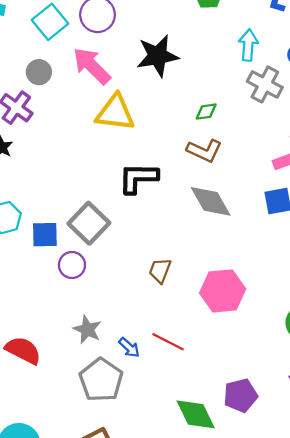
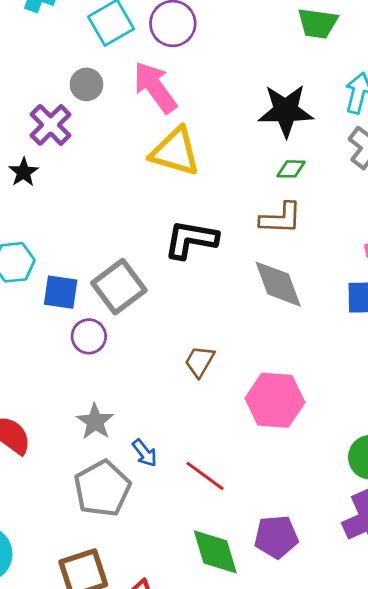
black star: (158, 56) -> (286, 111), moved
brown L-shape: (204, 151) -> (281, 218), turned -32
red line: (168, 342) -> (205, 476), moved

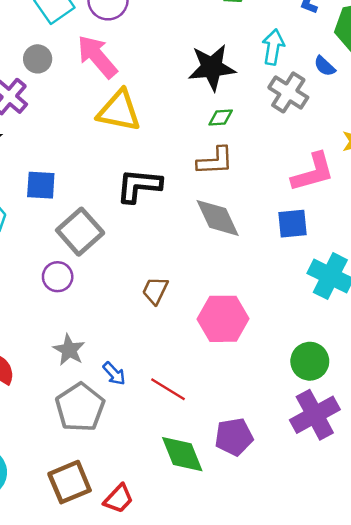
blue square: (61, 292) -> (41, 185), moved

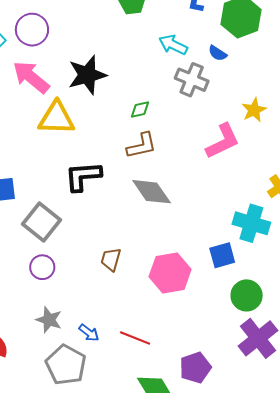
cyan arrow: (273, 47) -> (173, 45), turned -64
black star: (212, 67) -> (87, 75), moved
blue square: (293, 224) -> (222, 255), moved
purple circle: (58, 277) -> (42, 267), moved

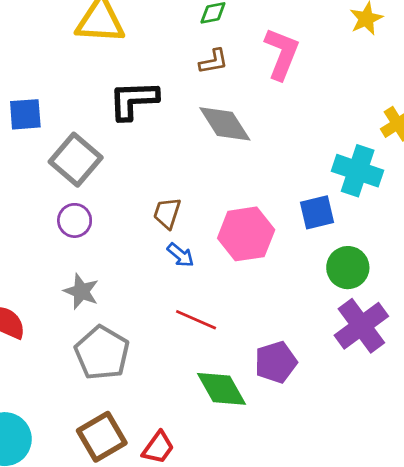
pink L-shape: (223, 141) -> (282, 54), moved, turned -45
brown L-shape: (142, 146) -> (214, 61), size x0.7
blue arrow: (89, 333) -> (180, 255), moved

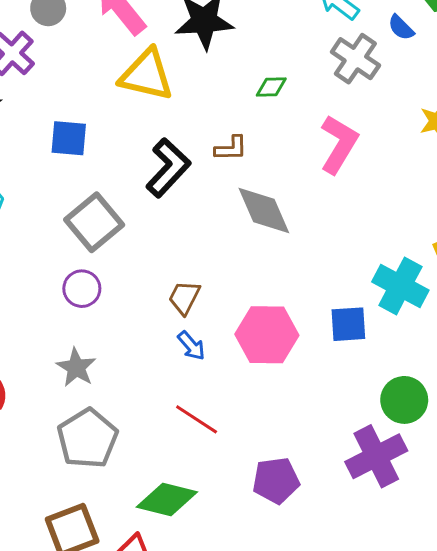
brown L-shape: (214, 61) -> (231, 148), moved
black L-shape: (133, 100) -> (168, 168), turned 126
blue square: (25, 114) -> (69, 138), moved
green circle: (348, 268) -> (404, 400), moved
green diamond: (222, 389) -> (167, 500), moved, turned -56

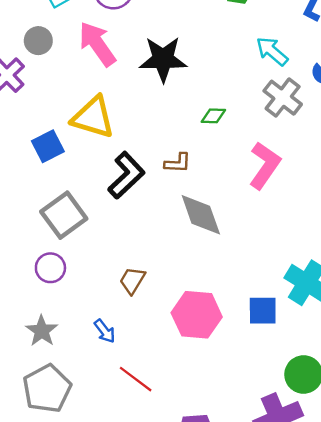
yellow triangle: (147, 75) -> (93, 117), moved
blue square: (69, 138) -> (48, 146), turned -36
blue arrow: (191, 346) -> (105, 331), moved

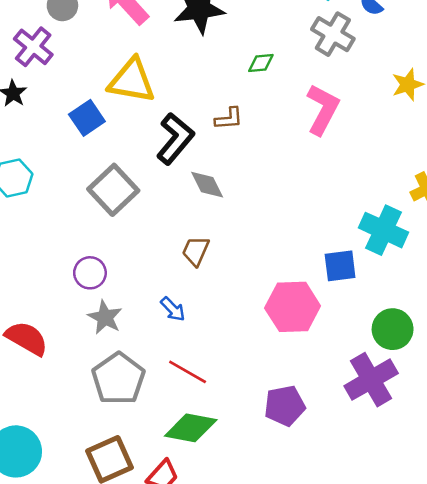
gray diamond: (201, 215) -> (207, 185), moved, size x0.7
purple circle: (50, 268) -> (90, 273), moved
pink hexagon: (197, 315) -> (293, 307), moved
red line: (136, 379) -> (188, 372), moved

